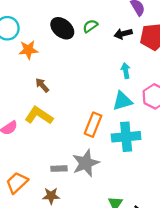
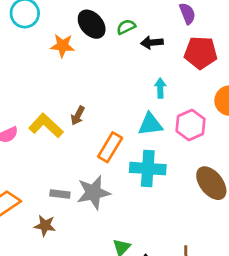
black arrow: (123, 34) -> (152, 43), moved
orange star: (28, 50) -> (63, 46), moved
brown arrow: (42, 85) -> (78, 116), moved, turned -120

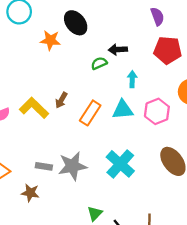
green semicircle: (126, 27) -> (99, 63), moved
black arrow: (152, 43) -> (118, 50), moved
orange rectangle: (110, 147) -> (90, 113), moved
cyan cross: (148, 169) -> (120, 164), moved, turned 36

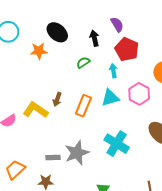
purple semicircle: (157, 16) -> (117, 25), moved
black arrow: (118, 50) -> (94, 38), moved, turned 91
red pentagon: (168, 50) -> (127, 49), moved, turned 30

